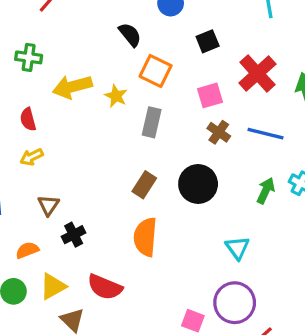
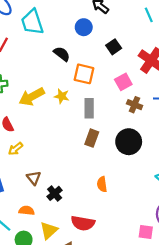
brown rectangle: (144, 185) -> (92, 138), moved
orange semicircle: (145, 237) -> (102, 184), size x0.6
orange semicircle: (27, 250) -> (27, 211), turned 40

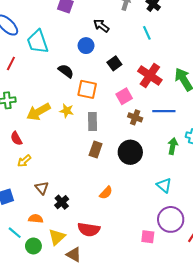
orange semicircle: (102, 184) -> (106, 193), turned -128

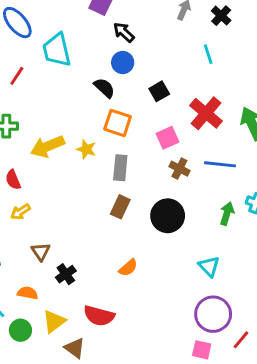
black arrow: (101, 26) -> (124, 32), moved
black semicircle: (66, 71) -> (104, 88), moved
pink square: (148, 237) -> (202, 350), moved

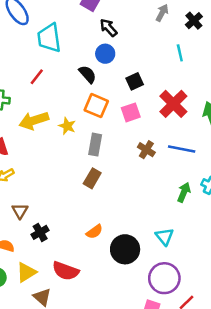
red line: (17, 76) -> (37, 77), moved
pink square: (168, 138) -> (131, 112), moved
black circle: (168, 216) -> (125, 249), moved

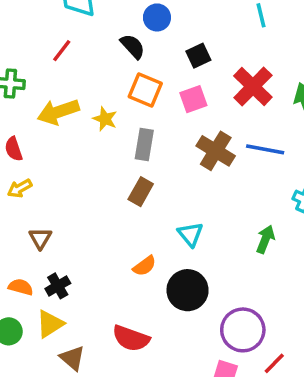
brown cross: (146, 150) -> (216, 151), size x1.5
green arrow: (184, 192) -> (265, 239), moved
black cross: (40, 232) -> (58, 286), moved
cyan triangle: (164, 237) -> (190, 234), moved
red semicircle: (66, 271) -> (131, 338), moved

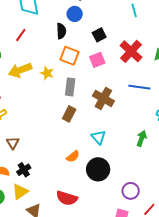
black semicircle: (133, 46) -> (61, 31), turned 42
brown cross: (216, 151) -> (103, 98), moved
purple circle: (243, 330) -> (131, 191), size x0.7

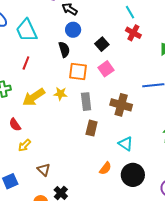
red cross: (131, 51) -> (133, 33), moved, size x0.7

